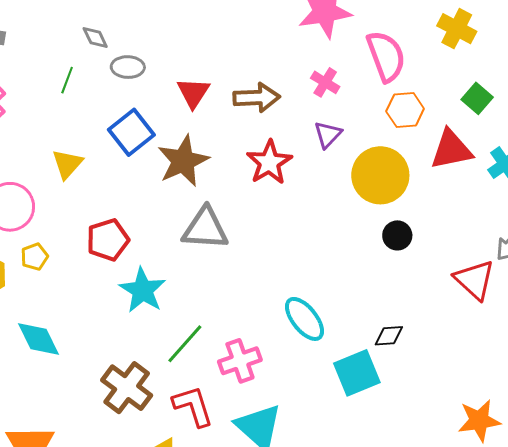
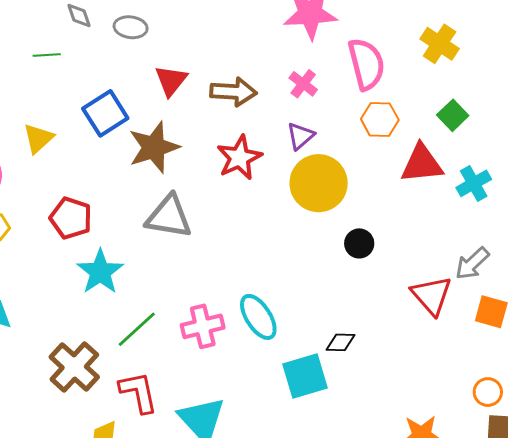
gray ellipse: (128, 67) -> (131, 27), moved
green line: (67, 80) -> (47, 55), turned 60
yellow circle: (380, 175) -> (319, 183), moved
red pentagon: (108, 240) -> (71, 218), turned 30
pink cross: (240, 361) -> (203, 326), moved

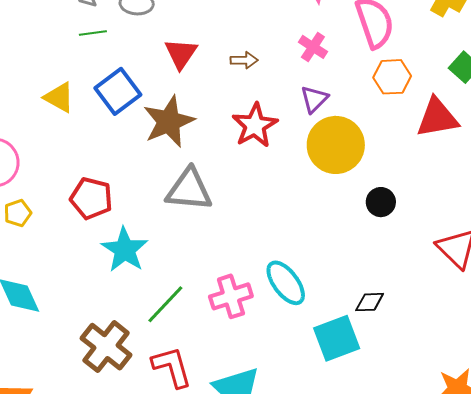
green line: (47, 55) -> (93, 33), moved
brown arrow: (233, 92) -> (244, 60), size x0.6
yellow triangle: (38, 138) -> (59, 97), moved, turned -44

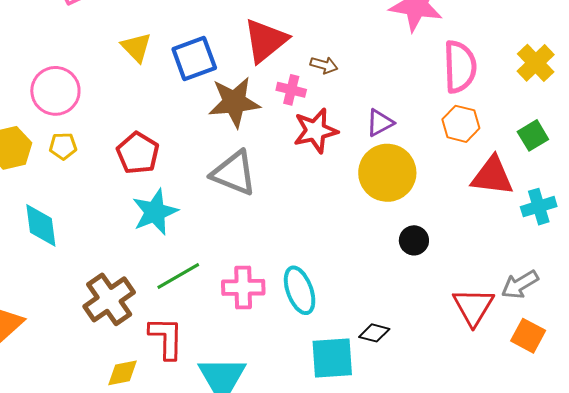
pink cross: (313, 47) -> (291, 90), moved, turned -36
red triangle: (181, 54) -> (265, 41), size x1.4

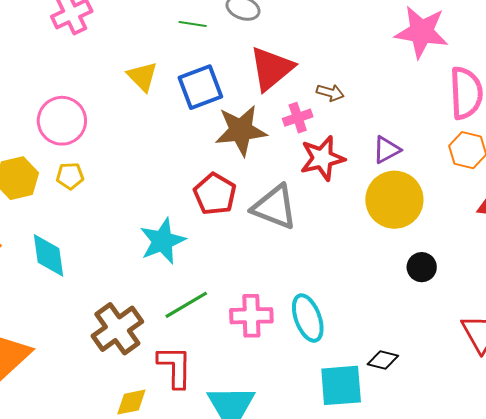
pink cross: (291, 90) -> (298, 118), turned -32
red pentagon: (138, 153) -> (215, 194), moved
gray triangle: (234, 173) -> (275, 207), moved

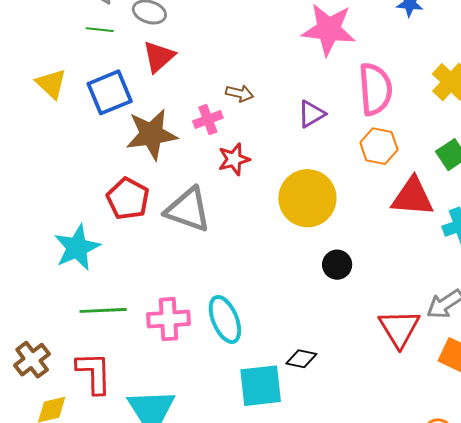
red triangle: (271, 69) -> (159, 57), moved, size x0.7
purple triangle: (387, 150) -> (311, 114), moved
red star: (322, 158) -> (234, 159), size x0.7
green line: (186, 305) -> (103, 310), turned 30
brown cross: (117, 329) -> (32, 360), moved, size x0.7

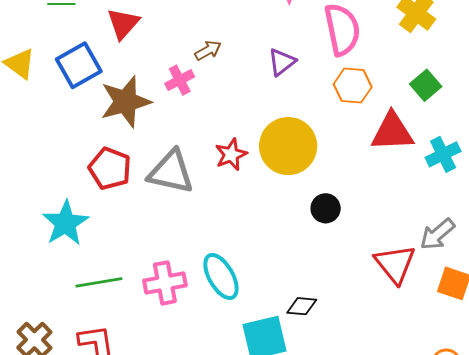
brown arrow: (240, 93) -> (208, 50), turned -36
red star: (234, 159) -> (231, 155), moved

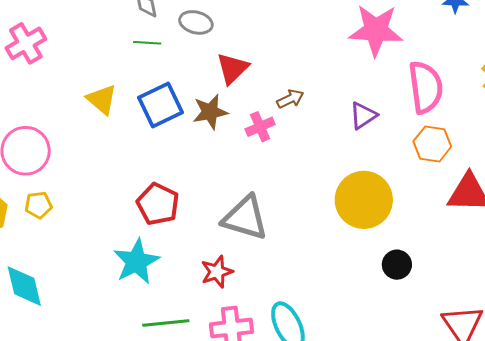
red triangle: (123, 24) -> (232, 68), moved
brown star: (126, 102) -> (210, 112), moved, size x0.7
red star: (231, 155) -> (217, 272), moved
red pentagon: (110, 168) -> (158, 204), moved

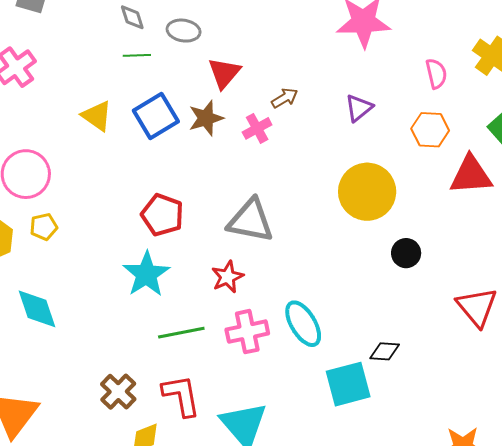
pink semicircle: (426, 87) -> (436, 74), moved, size x0.6

